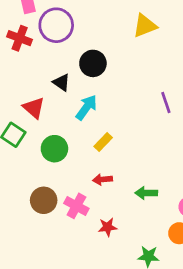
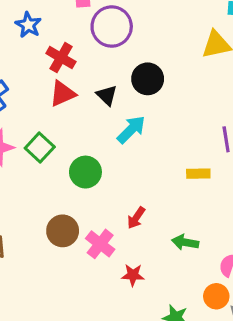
red cross: (20, 38) -> (61, 58), moved
red triangle: (34, 108) -> (63, 94), moved, turned 45
yellow rectangle: (103, 142) -> (198, 174), moved, turned 36
red arrow: (102, 179) -> (136, 218), turned -60

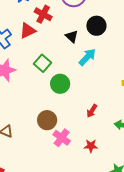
red triangle: (63, 94) -> (28, 31), moved
green square: (40, 148) -> (43, 63), moved
pink cross: (100, 244) -> (62, 138), moved

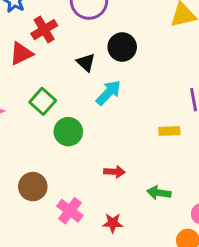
red cross: (43, 14) -> (44, 30), turned 30
red arrow: (92, 111) -> (115, 172), turned -120
brown circle: (47, 120) -> (33, 187), moved

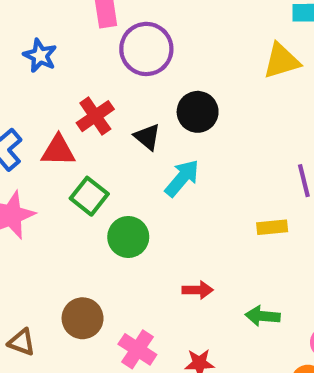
red cross: (44, 30) -> (95, 116), moved
red triangle: (21, 54) -> (58, 151), moved, turned 30

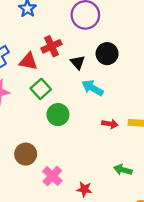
cyan arrow: (182, 178) -> (92, 88), turned -110
red arrow: (198, 290) -> (110, 124), moved

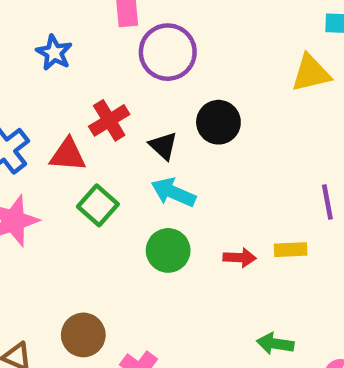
cyan arrow: (92, 88) -> (173, 192), moved
green circle: (58, 115) -> (168, 250), moved

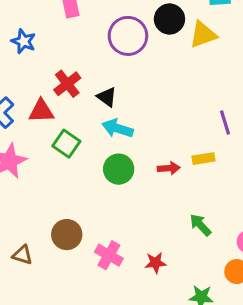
purple circle: (168, 52) -> (128, 36), moved
black circle: (218, 122) -> (169, 19), moved
green arrow: (275, 344) -> (200, 225), turned 45

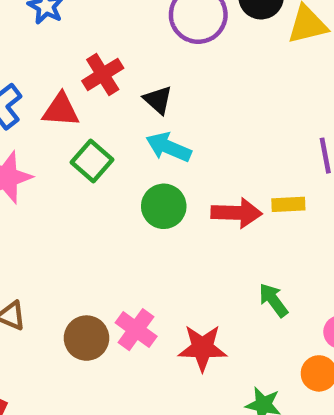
red arrow: (169, 168) -> (237, 213), size x1.5
brown circle: (67, 235) -> (86, 338), moved
red star: (156, 263) -> (202, 348), size x1.5

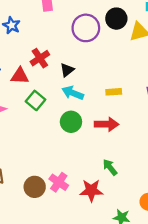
black triangle: (158, 100) -> (67, 70), turned 40
yellow rectangle: (288, 204) -> (114, 92), moved
green arrow: (273, 300) -> (110, 167), moved

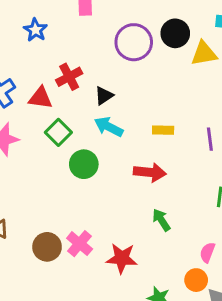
green circle: (71, 122) -> (84, 164), moved
green arrow: (110, 167) -> (161, 220), moved

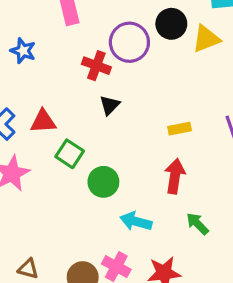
red cross: (69, 77) -> (96, 66), moved, turned -30
cyan arrow: (109, 127) -> (136, 221), moved
red arrow: (150, 172) -> (175, 176), turned -76

